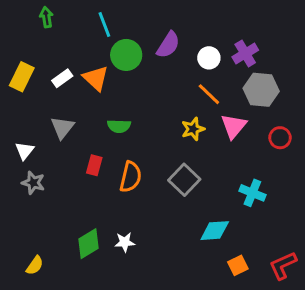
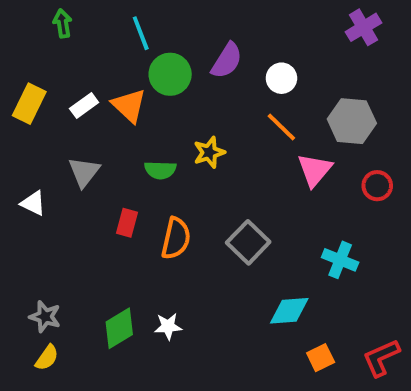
purple cross: (245, 54) -> (364, 27), moved
yellow star: (193, 129) -> (209, 152), moved
white triangle: (25, 151) -> (33, 203), turned -42
gray star: (33, 183) -> (45, 317), moved

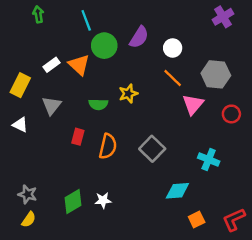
yellow rectangle: (29, 104) -> (20, 85), moved

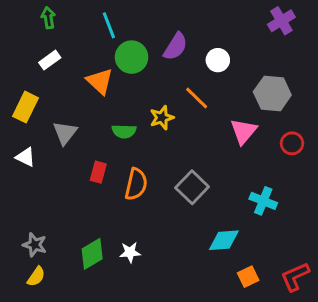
white rectangle: (51, 65) -> (50, 60), moved
orange line: (173, 78) -> (197, 98), moved

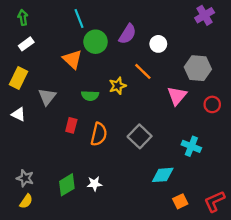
green arrow: (48, 18) -> (23, 17), moved
white rectangle: (50, 60) -> (26, 44), moved

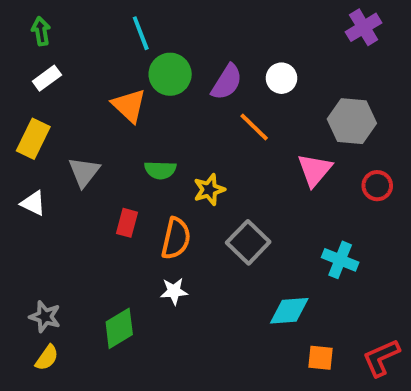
purple semicircle: (127, 34) -> (227, 82), moved
yellow star: (118, 86) -> (209, 190), moved
white star: (94, 184) -> (174, 291), moved
orange square: (180, 201) -> (321, 358), turned 32

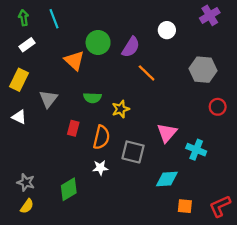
cyan line: (141, 33) -> (54, 19), moved
white circle: (281, 78) -> (167, 30), moved
pink triangle: (315, 170) -> (167, 133), moved
gray square: (248, 242) -> (133, 152), moved, turned -30

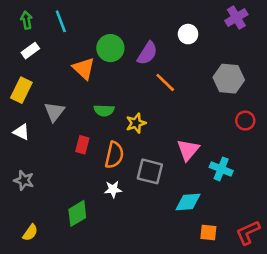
gray star: (26, 182) -> (24, 180), moved

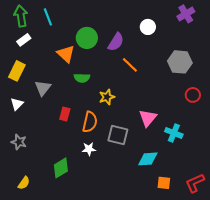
green arrow: (26, 20) -> (21, 16), size x1.5
green semicircle: (104, 110) -> (82, 78), moved
white triangle: (21, 132) -> (17, 104), turned 48

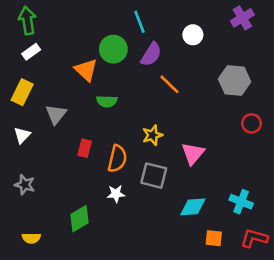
cyan line: (48, 17) -> (139, 22), moved
yellow star: (107, 97) -> (152, 135), moved
cyan cross: (174, 133) -> (241, 202), moved
yellow semicircle: (24, 183) -> (31, 238), turned 56
red L-shape: (195, 183) -> (254, 238), turned 40

